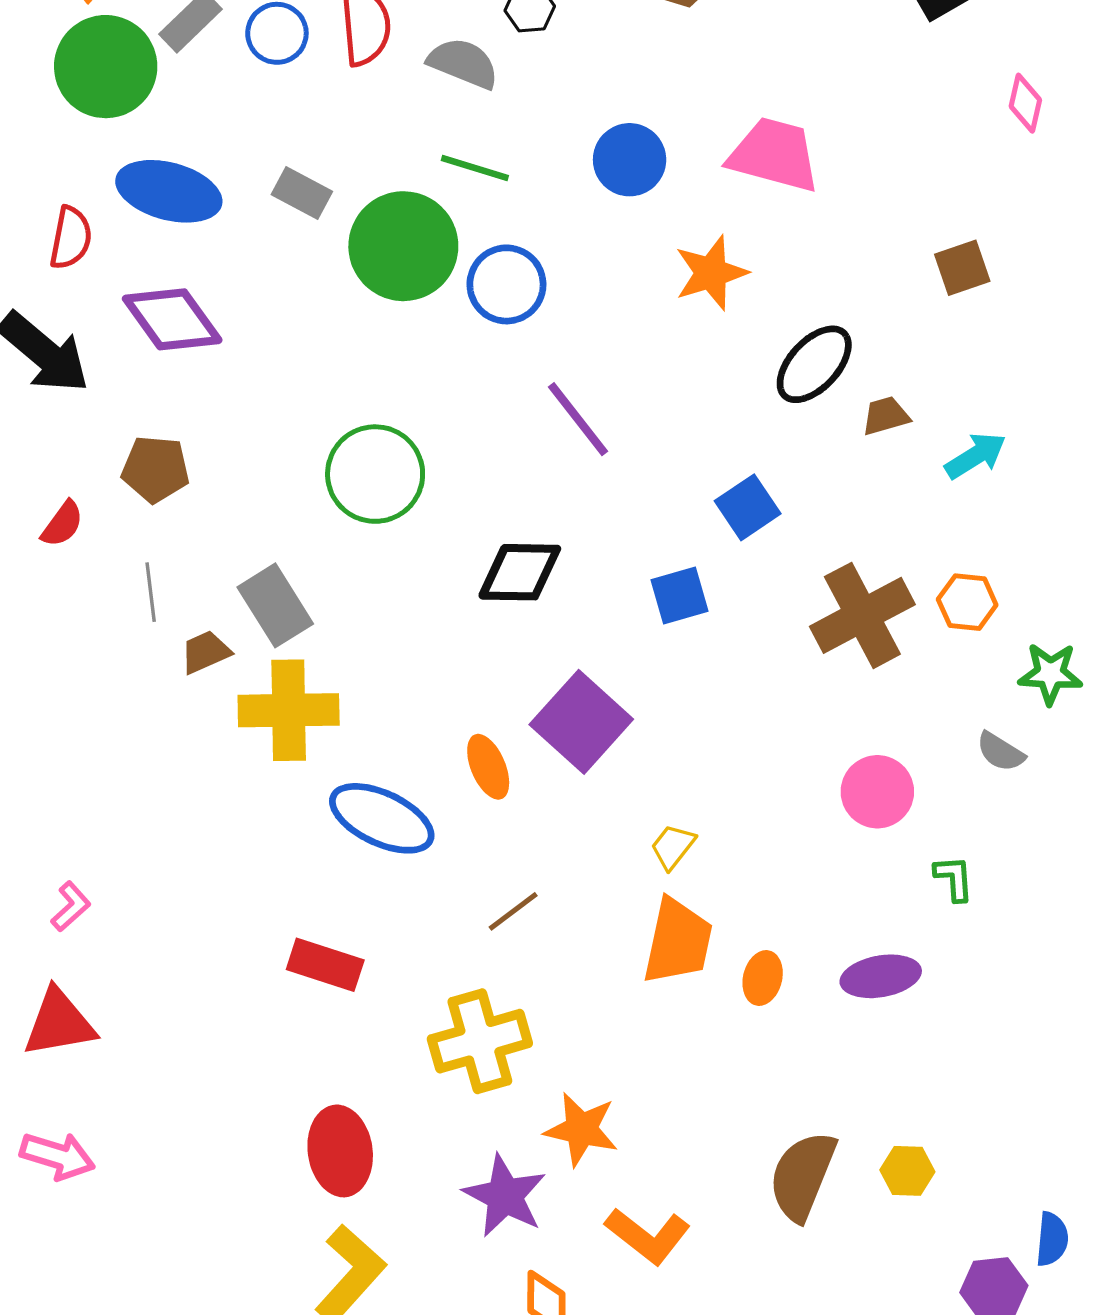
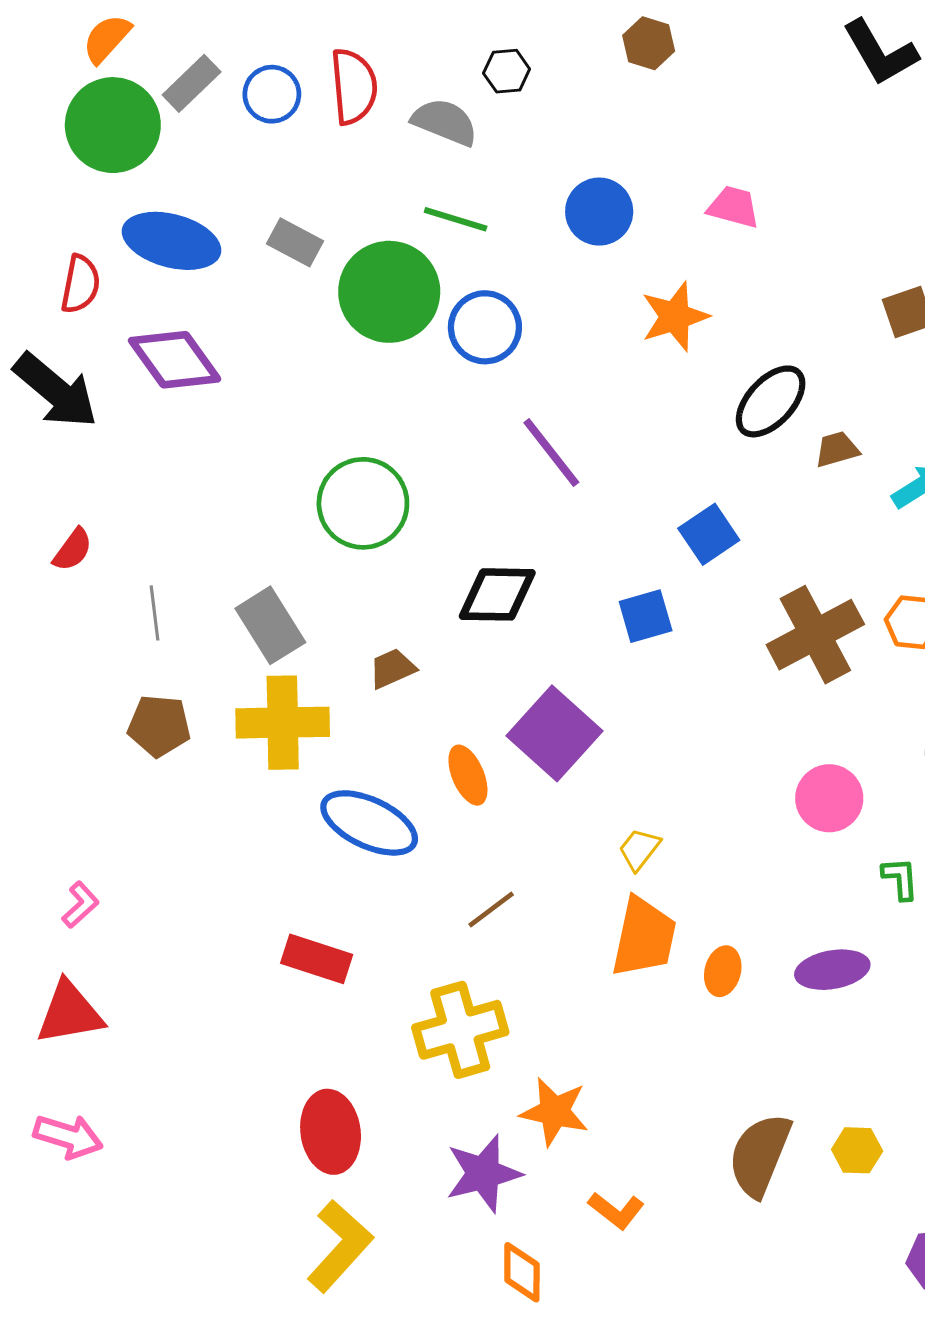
pink trapezoid: (774, 155) -> (734, 207), size x0.6
brown pentagon: (156, 469) -> (159, 726), moved
brown trapezoid: (205, 652) -> (392, 669), moved
purple star: (505, 1196) -> (483, 1173), turned 30
orange L-shape: (648, 1236) -> (616, 1211), size x0.7

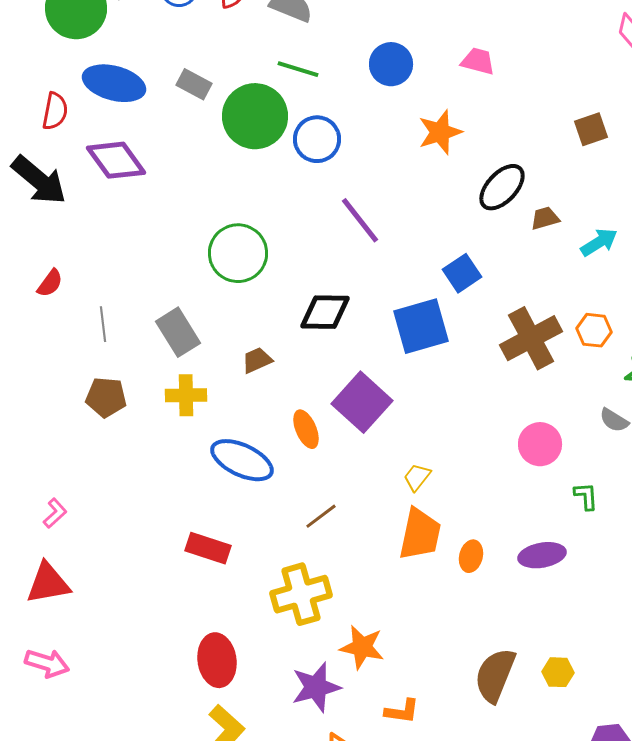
blue square: (646, 616) -> (421, 326), size x1.6
yellow cross: (283, 723) -> (186, 395), size x0.7
orange L-shape: (616, 1211) -> (402, 711), turned -30

